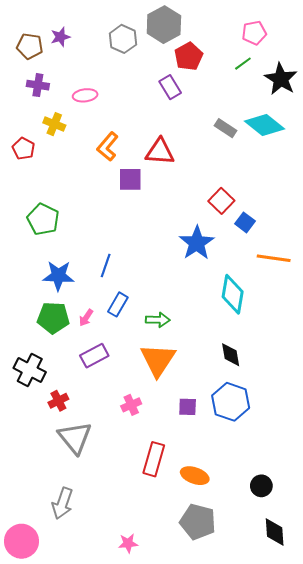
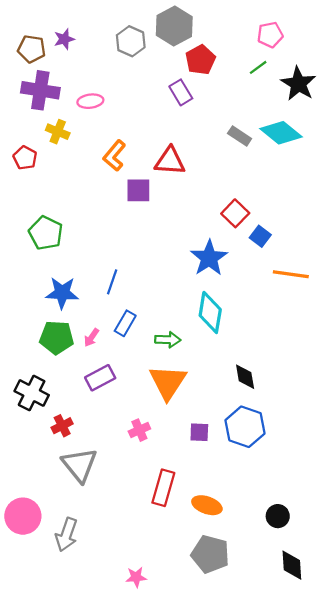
purple cross: (38, 85) -> (40, 90), size x1.6
cyan diamond: (233, 294) -> (210, 312), moved
pink circle: (21, 541) -> (23, 516), moved

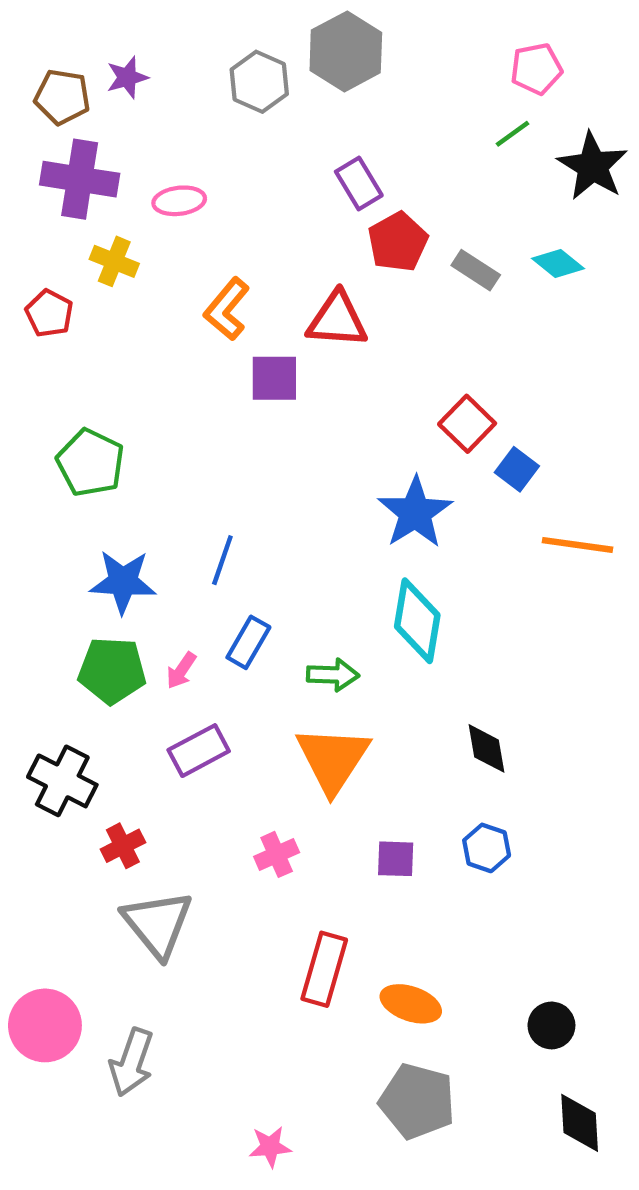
red pentagon: (200, 60) -> (398, 242), moved
cyan diamond: (281, 133) -> (558, 264), size x0.6
blue hexagon: (245, 427) -> (487, 848), size x0.6

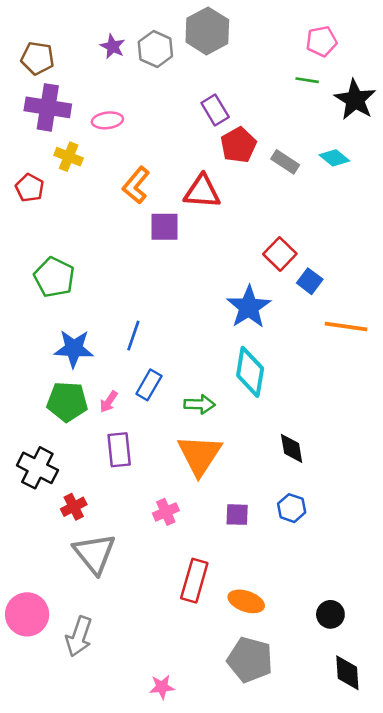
purple star: (127, 77) -> (113, 46), moved, turned -30
green line: (513, 134) -> (307, 80), turned 45
purple rectangle: (199, 751) -> (119, 450), turned -68

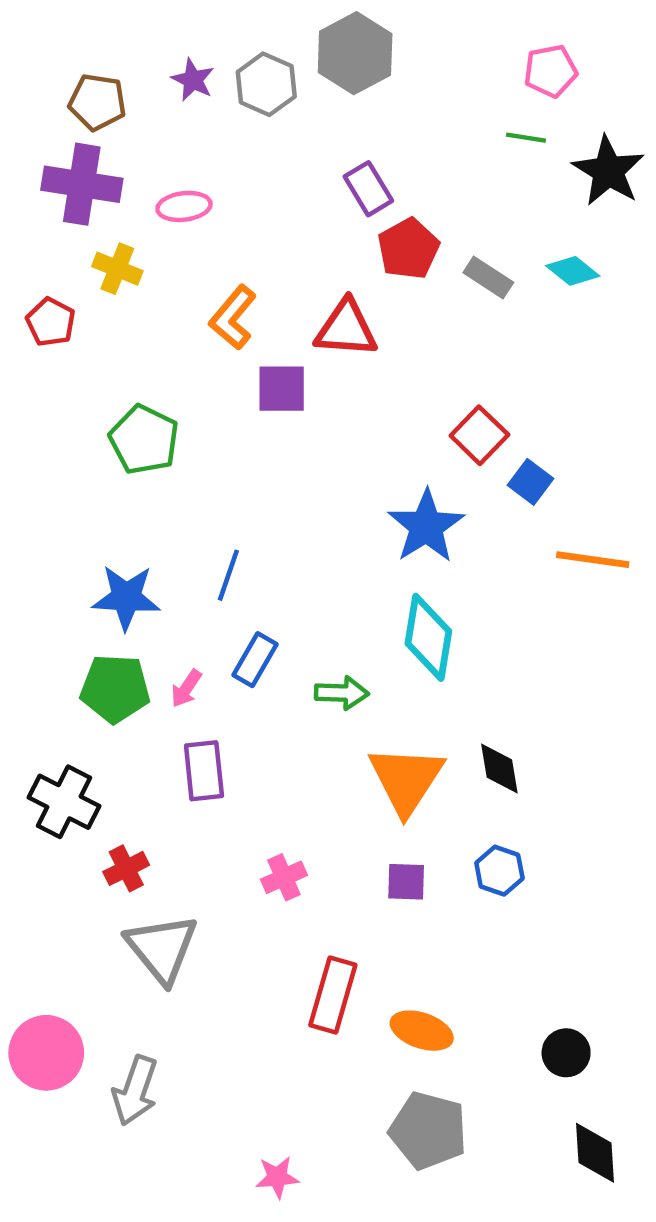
brown pentagon: (37, 58) -> (97, 102), moved
green pentagon: (54, 277) -> (144, 440), moved
orange triangle: (200, 455) -> (406, 780), moved

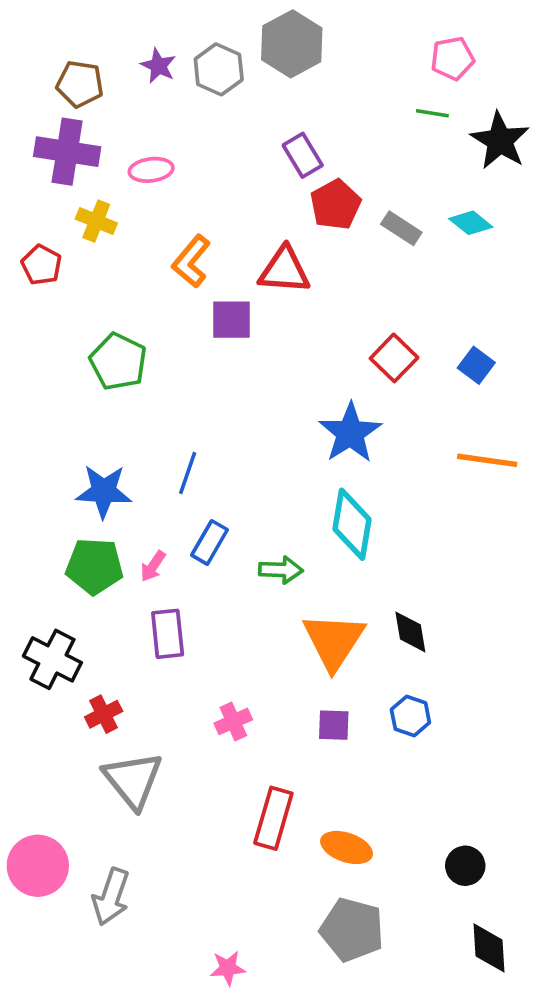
blue square: (531, 482) -> (476, 365), moved

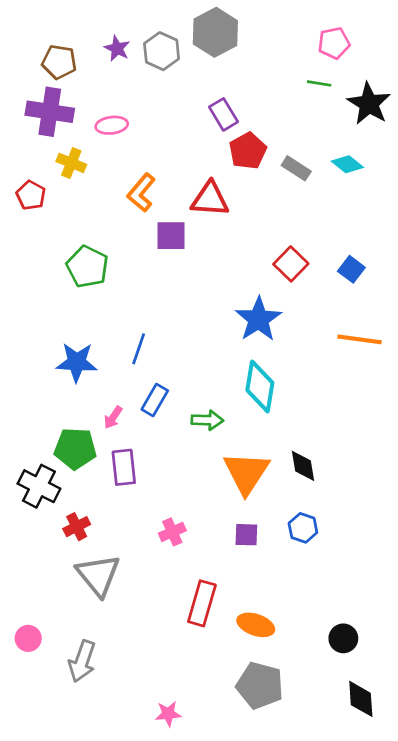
green pentagon: (94, 566) -> (75, 448), moved
pink circle: (38, 866) -> (28, 638), size x0.6

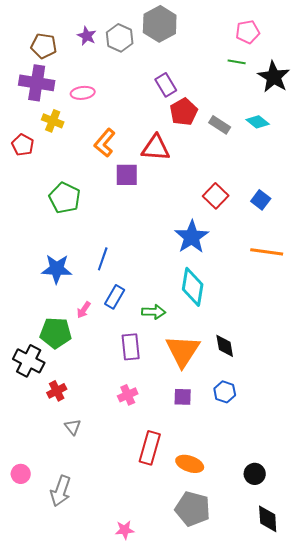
purple rectangle: (124, 467) -> (131, 347), moved
gray triangle: (98, 575) -> (73, 427), size x0.5

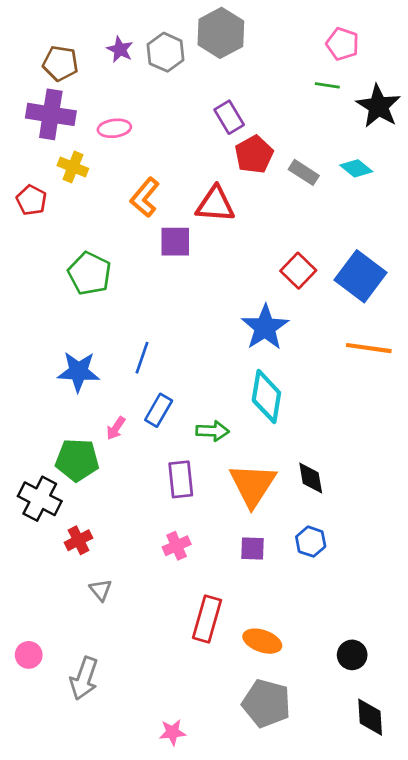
pink pentagon: (248, 32) -> (342, 44), turned 30
blue square: (261, 200) -> (360, 276), size x1.8

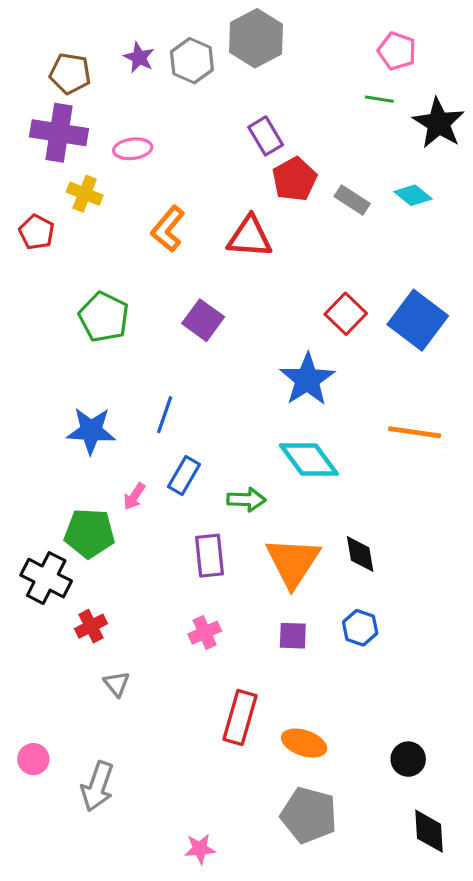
purple square: (175, 242) -> (203, 320), moved, turned 36
orange line: (369, 348) -> (415, 432), moved
cyan diamond: (266, 396) -> (309, 460), turned -46

